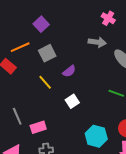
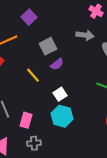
gray square: (47, 53) -> (48, 46), moved
pink rectangle: (38, 127) -> (26, 120), turned -56
cyan hexagon: (96, 136) -> (62, 116), moved

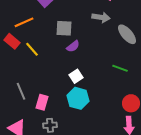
gray square: (48, 46) -> (64, 28), turned 30
yellow line: (33, 75) -> (32, 49), moved

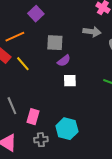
white square: (76, 76) -> (70, 81), moved, turned 32
cyan hexagon: (78, 98) -> (67, 129), moved

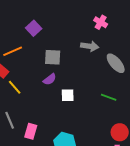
purple semicircle: (64, 61) -> (50, 79), moved
yellow line: (23, 64) -> (15, 87), moved

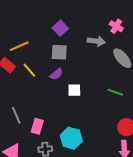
pink cross: (101, 22) -> (116, 26), moved
purple square: (34, 28) -> (60, 28), moved
yellow line: (15, 87) -> (29, 70), moved

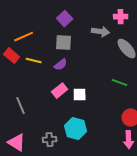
pink cross: (116, 26) -> (121, 17), turned -32
yellow line: (29, 70) -> (34, 61), turned -35
white square: (74, 90) -> (80, 95), moved
pink rectangle: (37, 126) -> (60, 91), moved, turned 35

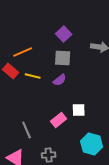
pink rectangle: (60, 91) -> (59, 120), moved
gray line: (21, 106) -> (27, 130), moved
cyan hexagon: (76, 129) -> (92, 144), moved

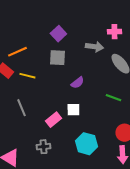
purple semicircle: (60, 80) -> (77, 83), moved
gray line: (27, 130) -> (21, 108), moved
gray cross: (49, 155) -> (43, 147), moved

